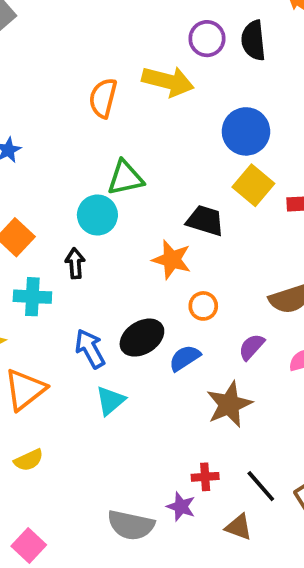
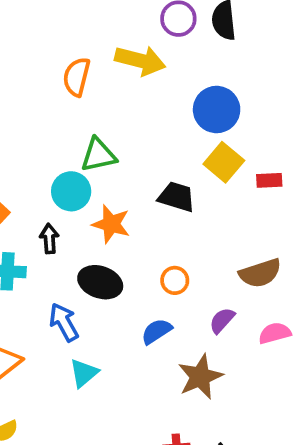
orange star: (172, 260) -> (111, 224), moved
black ellipse: (142, 338) -> (100, 282), moved, turned 51

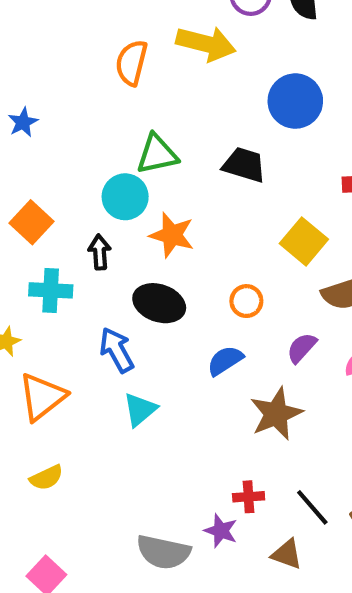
yellow square: (224, 162) -> (304, 241), moved
black trapezoid: (177, 197) -> (244, 165), moved

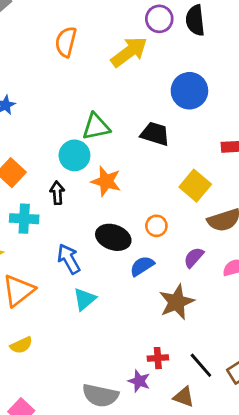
yellow arrow: (206, 44) -> (129, 52), turned -51
orange semicircle: (131, 63) -> (66, 42), moved
black ellipse: (159, 303) -> (113, 237), moved

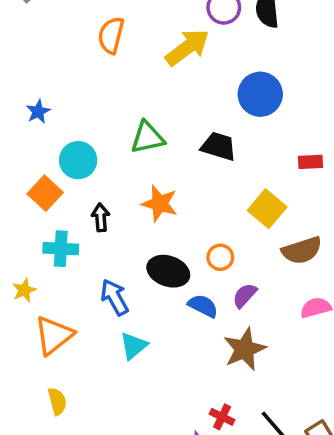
cyan circle: (74, 155) -> (78, 160), moved
purple semicircle: (194, 257) -> (245, 295), moved
blue semicircle: (142, 266) -> (203, 306), turned 60
yellow semicircle: (21, 345) -> (57, 401), turned -80
red cross: (158, 358) -> (222, 417), turned 30

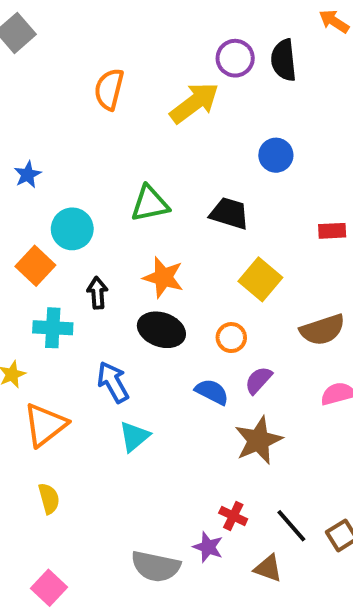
blue circle: (260, 94) -> (276, 155), size x0.7
yellow square: (267, 209) -> (260, 279), moved
black ellipse: (168, 271) -> (161, 330), moved

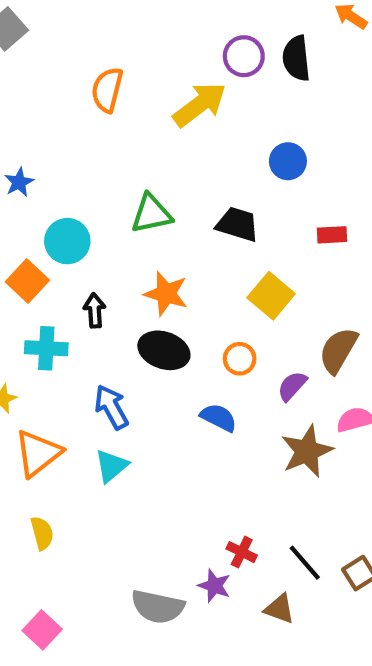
red rectangle: (332, 231) -> (332, 235), moved
brown semicircle: (322, 330) -> (338, 350), turned 138
purple semicircle: (258, 380) -> (292, 386), moved
cyan triangle: (134, 436) -> (111, 466), moved
brown star: (258, 440) -> (307, 451), moved

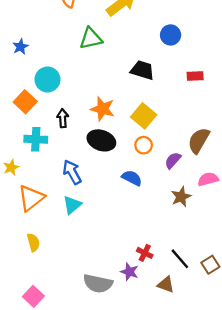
green triangle: (151, 214) -> (91, 38), moved
yellow square: (271, 296) -> (144, 116), moved
brown star: (307, 451) -> (181, 197), size x0.7

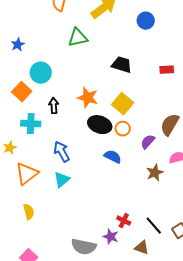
blue circle: (171, 35) -> (146, 21), moved
black ellipse: (101, 140) -> (100, 125), moved

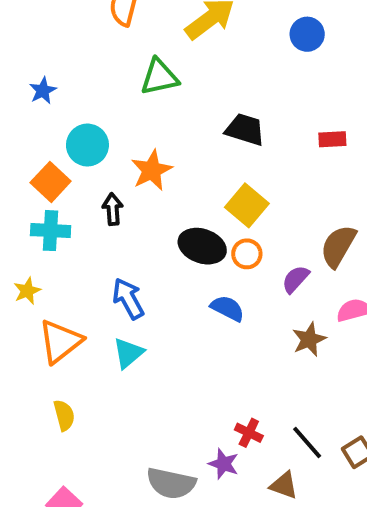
blue circle: (146, 21) -> (307, 34), moved
orange star: (88, 98) -> (152, 170), moved, turned 30
cyan cross: (31, 124) -> (51, 231), moved

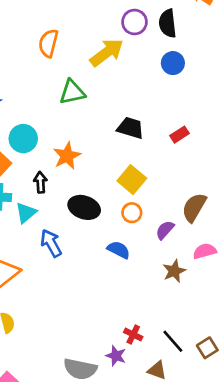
red rectangle: (332, 139) -> (180, 135), moved, turned -30
black ellipse: (202, 246) -> (84, 207), moved
cyan triangle: (128, 353) -> (26, 213), moved

